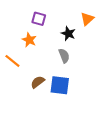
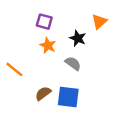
orange star: (29, 40) -> (48, 45), moved
gray semicircle: (64, 56) -> (73, 63), turned -32

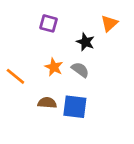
orange star: (48, 45) -> (54, 67), moved
brown semicircle: (43, 93) -> (47, 103), turned 42

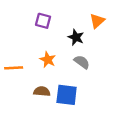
gray semicircle: (80, 70) -> (82, 62), moved
orange line: (15, 76) -> (14, 68), turned -42

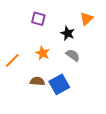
orange line: (14, 68) -> (12, 60), turned -42
blue square: (67, 95) -> (59, 84), turned -36

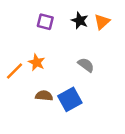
black star: (68, 33) -> (80, 20), moved
orange star: (43, 53) -> (37, 62), moved

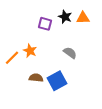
purple square: (45, 22) -> (45, 24), moved
orange triangle: (102, 22) -> (83, 18), turned 40

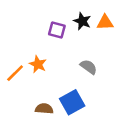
brown semicircle: (36, 78) -> (44, 109), moved

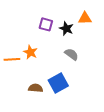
black star: (82, 21) -> (66, 29), moved
orange line: (15, 73) -> (12, 59), turned 42

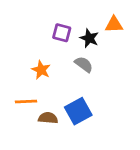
gray semicircle: (71, 54) -> (84, 64), moved
orange line: (12, 59) -> (26, 101), moved

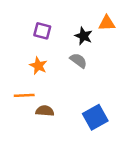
purple square: (62, 33) -> (42, 31), moved
blue square: (78, 111) -> (95, 117), moved

